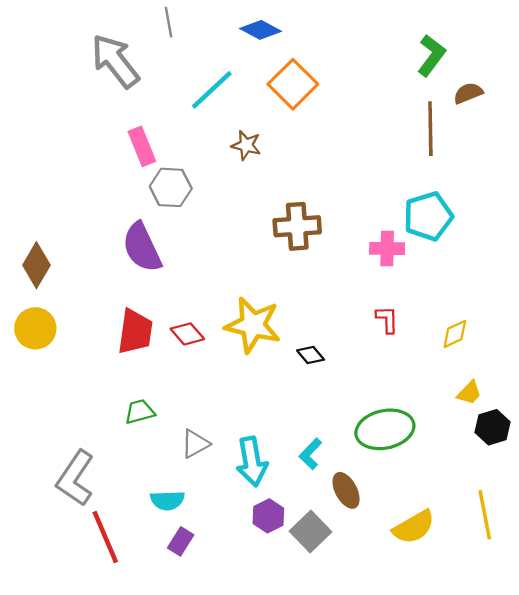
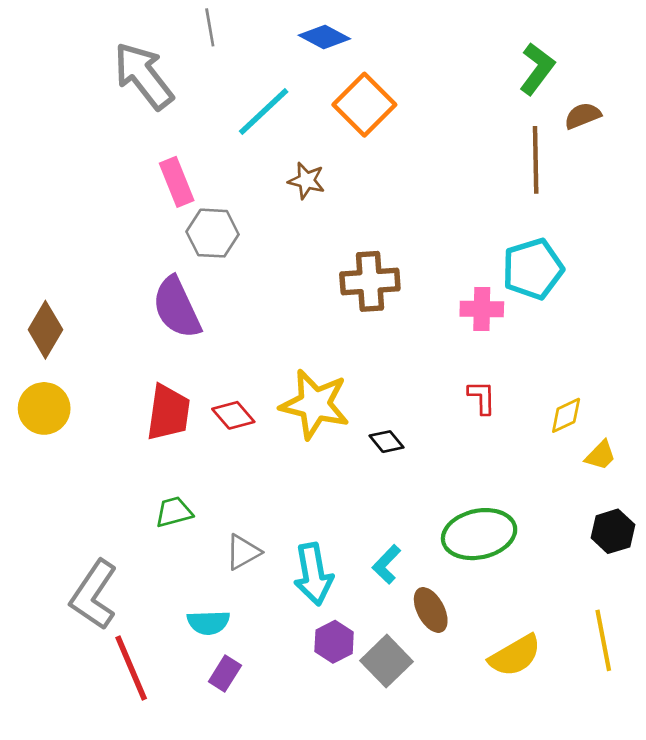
yellow trapezoid: (469, 393) -> (601, 455), moved

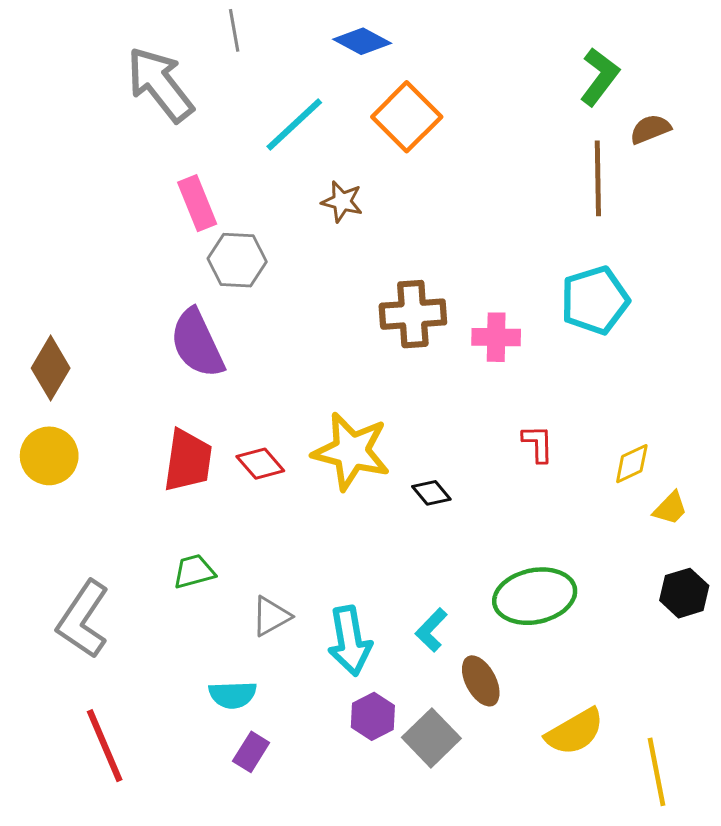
pink cross: (482, 309) -> (496, 337), moved
gray L-shape: (94, 595) -> (83, 619), moved
yellow line: (603, 640) -> (656, 772), moved
red line: (131, 668) -> (105, 746), moved

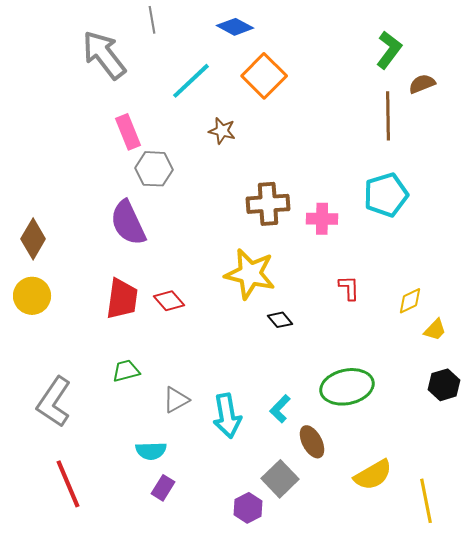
yellow star: (351, 451) -> (250, 274), moved
purple hexagon: (373, 716) -> (248, 508), moved

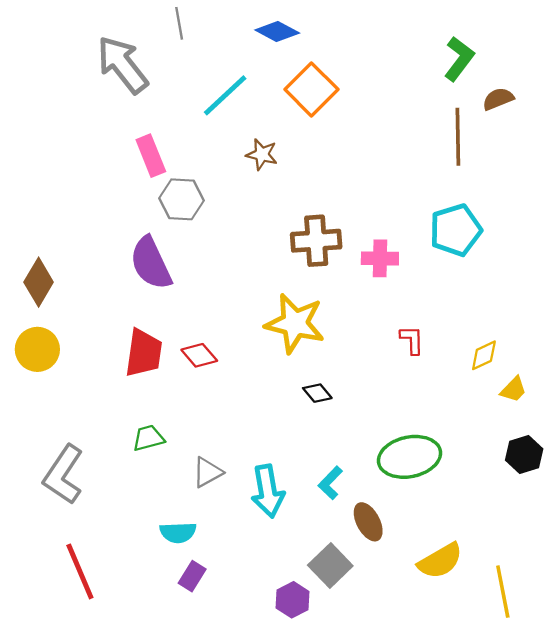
black diamond: (280, 320) -> (317, 393), moved

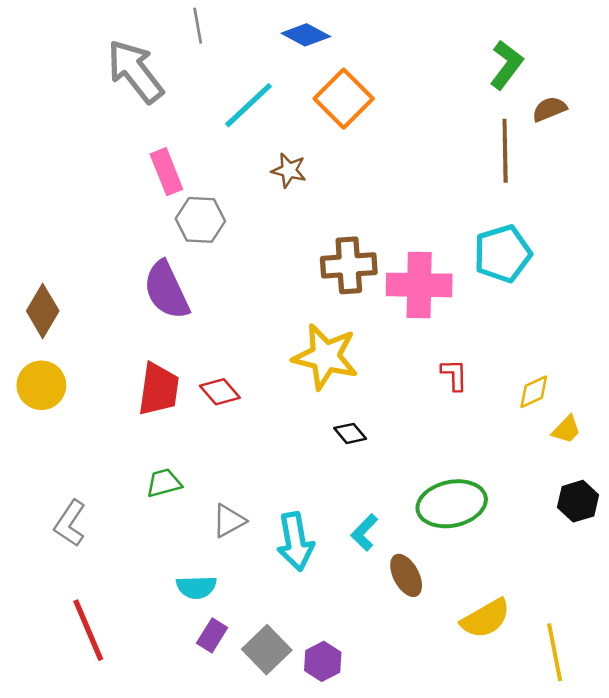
pink cross: (380, 258) -> (419, 285), size x1.6
gray L-shape: (63, 475) -> (70, 523), size x0.7
gray square: (330, 566) -> (267, 650), moved

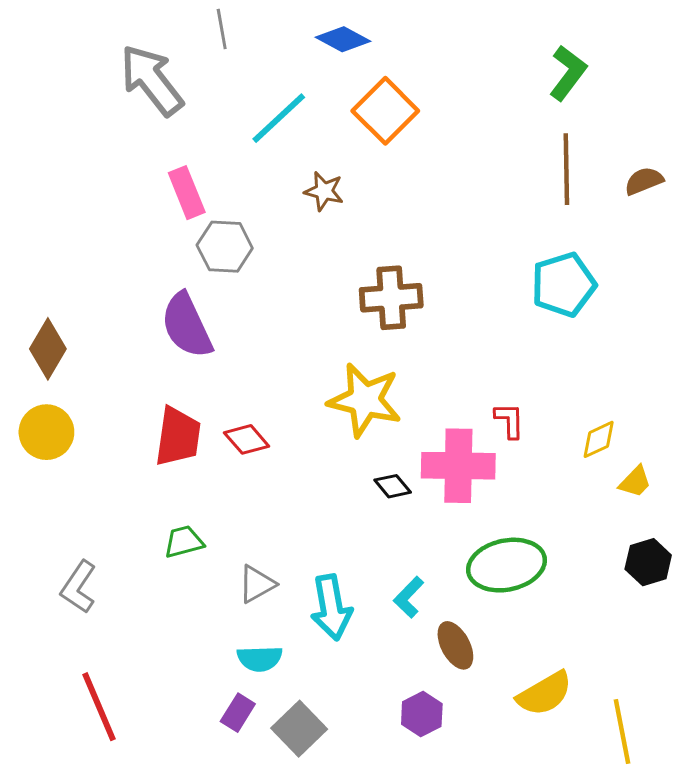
brown semicircle: (549, 109) -> (644, 181), moved
pink cross: (419, 285) -> (458, 466), moved
cyan semicircle: (196, 587) -> (260, 659), moved
purple hexagon: (323, 661) -> (422, 714), moved

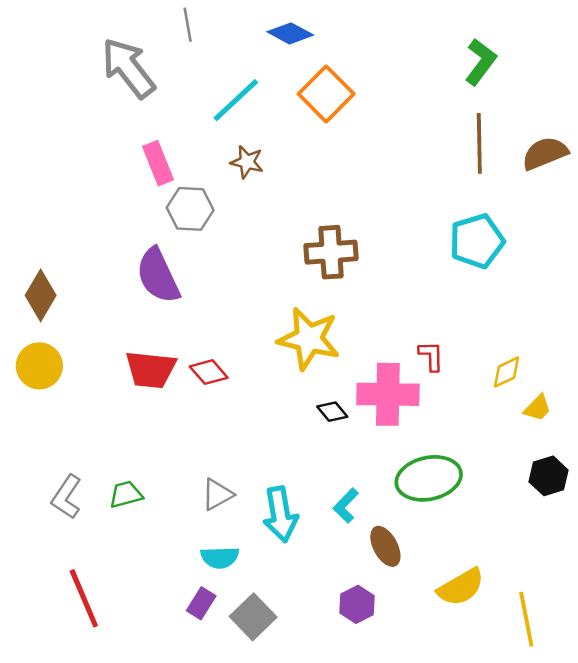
brown semicircle: (644, 181) -> (545, 153), size x1.4
brown star: (324, 191) -> (247, 162), moved
red trapezoid: (178, 437) -> (151, 370), turned 88
green trapezoid: (184, 542) -> (126, 494), moved

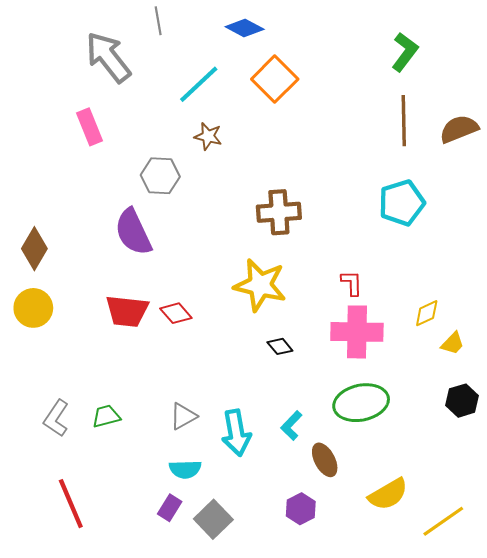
pink rectangle: (158, 163) -> (89, 127), moved
red L-shape: (431, 356) -> (352, 283), moved
pink cross: (388, 394) -> (357, 332), moved
yellow line: (526, 619) -> (443, 521), turned 66

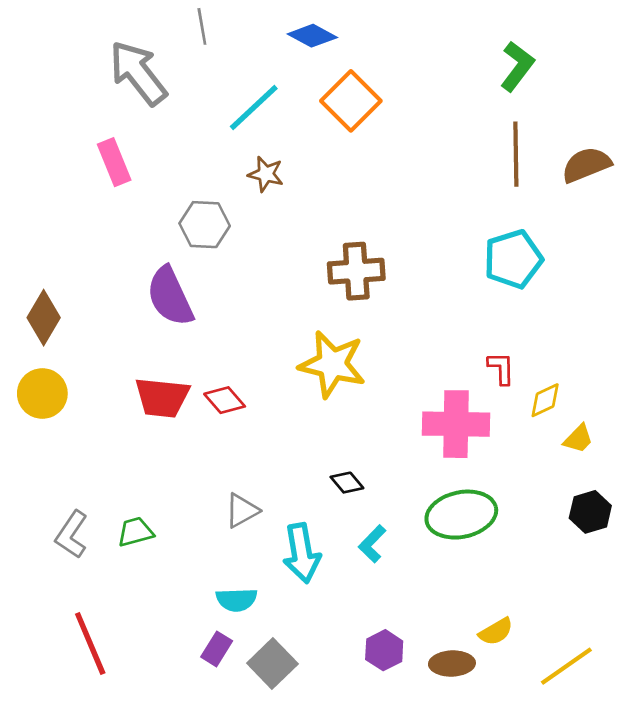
red L-shape: (352, 283) -> (501, 368), moved
black diamond: (280, 346) -> (347, 483), moved
gray triangle: (183, 416) -> (242, 511), moved
brown ellipse: (325, 460) -> (452, 664), moved, turned -64
yellow semicircle: (388, 494) -> (496, 632), size x0.7

